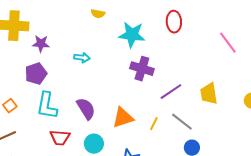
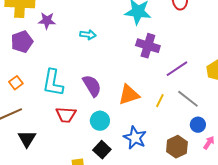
purple pentagon: (36, 74) -> (22, 42), moved

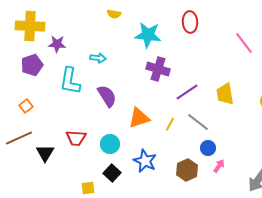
cyan L-shape: (53, 83) -> (70, 81), moved
purple semicircle: (92, 86) -> (107, 96), moved
black triangle: (27, 139) -> (45, 153), moved

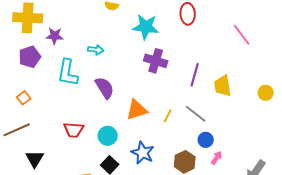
purple line: (187, 92) -> (195, 75), moved, turned -40
black triangle: (45, 153) -> (35, 159), moved

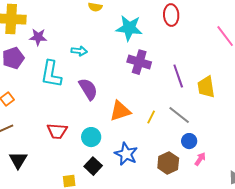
purple line: (195, 75) -> (178, 76), turned -35

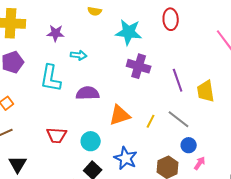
purple star: (38, 37) -> (56, 33), moved
purple semicircle: (88, 89) -> (88, 93), turned -60

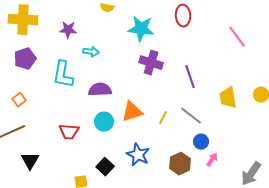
yellow trapezoid: (206, 91) -> (228, 98), moved
cyan circle: (91, 141) -> (104, 122), moved

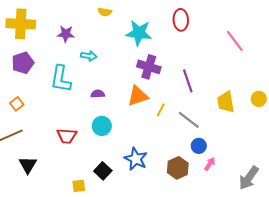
purple semicircle: (100, 90) -> (98, 94), size x0.6
orange triangle: (132, 112) -> (138, 96), moved
yellow line: (163, 118) -> (161, 110), moved

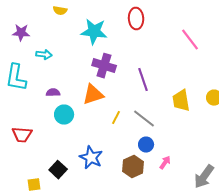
yellow line: (161, 110) -> (116, 118), moved
cyan circle: (102, 126) -> (64, 115), moved
blue circle: (199, 146) -> (146, 145), moved

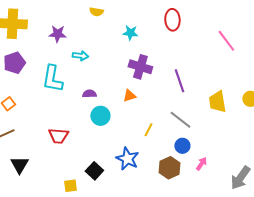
cyan star: (94, 32) -> (130, 33), size x0.6
orange triangle: (93, 95) -> (129, 96), size x0.6
yellow line: (116, 118) -> (148, 130), moved

